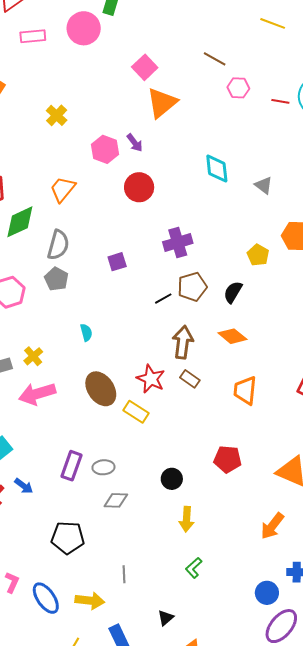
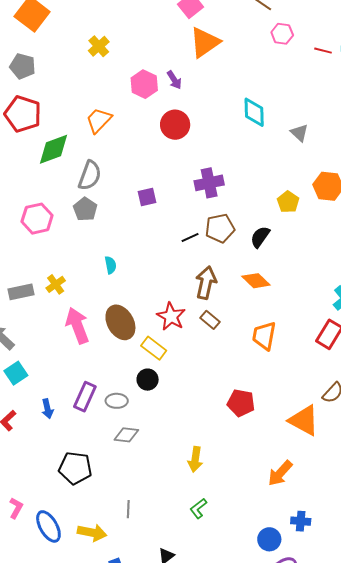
pink arrow: (37, 394) -> (77, 325), moved, turned 81
black circle: (172, 479) -> (148, 380), moved
blue arrow: (24, 486) -> (47, 409), moved, turned 36

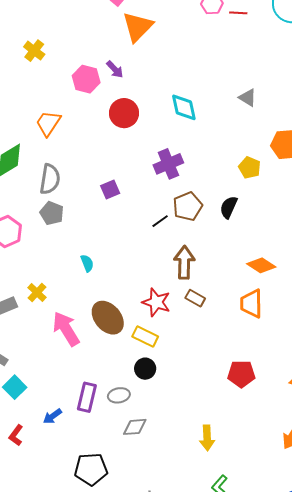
red line: (323, 51) -> (238, 13), moved
cyan diamond: (254, 112) -> (184, 107), moved
orange diamond: (256, 281) -> (261, 265), moved
blue arrow: (47, 409) -> (52, 416), turned 78

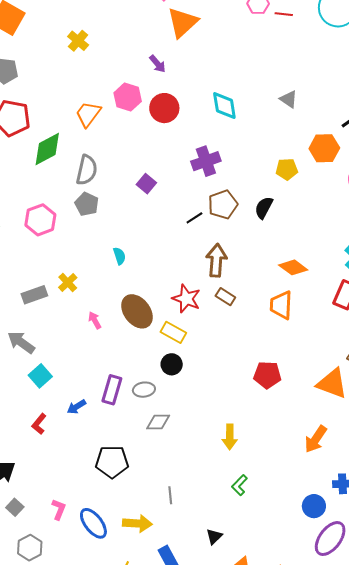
pink hexagon: (86, 79) -> (128, 97), moved
yellow pentagon: (250, 168) -> (287, 169), turned -30
purple square: (110, 189) -> (146, 184), turned -30
pink arrow: (66, 329) -> (95, 320), size x0.5

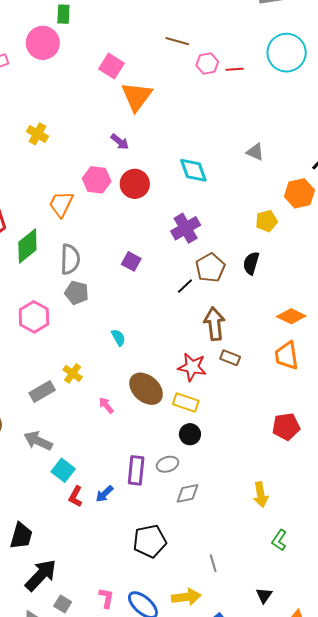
red L-shape: (39, 424) -> (76, 497), moved

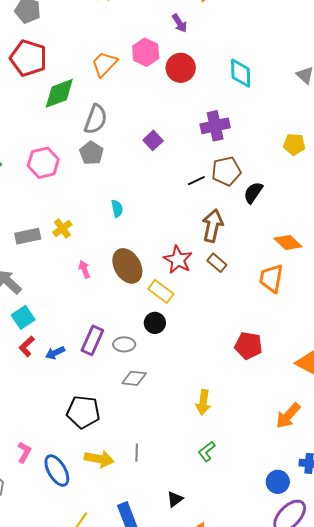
black semicircle: (251, 263) -> (253, 193), moved
yellow arrow: (186, 597) -> (99, 459), moved

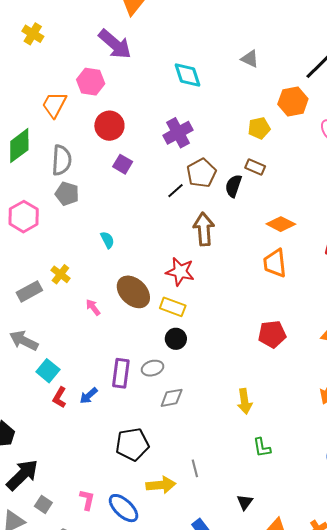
purple arrow: (180, 23) -> (115, 44), size x1.8
red circle: (181, 68) -> (109, 126), moved
brown rectangle: (217, 263) -> (255, 167), moved
green L-shape: (207, 451) -> (262, 447), turned -45

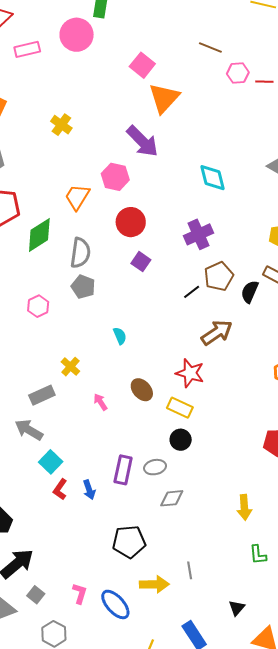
pink hexagon: (24, 217) -> (38, 306), size x0.7
brown arrow: (204, 229) -> (217, 333), turned 56
gray rectangle: (29, 291) -> (42, 395), moved
brown ellipse: (133, 292) -> (142, 390), size x0.7
blue arrow: (89, 396) -> (89, 490), turned -72

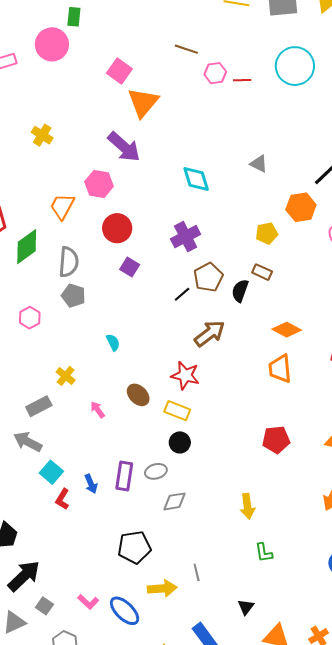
blue arrow: (89, 490) -> (91, 484), moved
pink L-shape: (80, 593) -> (88, 602), turned 120

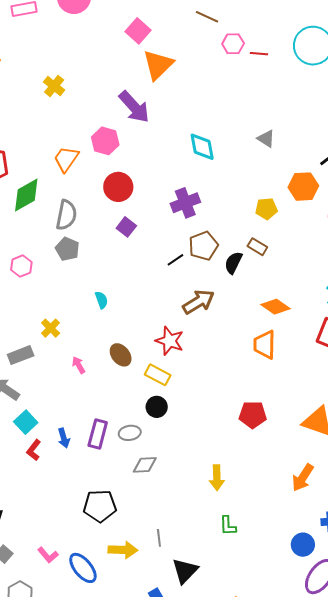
black triangle: (246, 607) -> (185, 571), moved, size x1.6

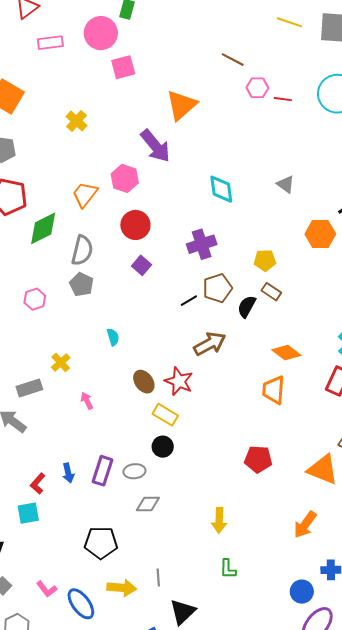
pink square: (138, 31) -> (123, 67), moved, turned 30
yellow pentagon: (266, 209) -> (265, 260), moved
brown ellipse: (121, 355) -> (144, 382), moved
cyan square: (26, 422) -> (28, 513), moved, turned 30

